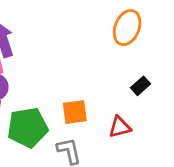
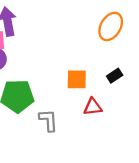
orange square: (75, 112) -> (77, 79), moved

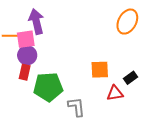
black rectangle: (115, 76) -> (130, 78), moved

